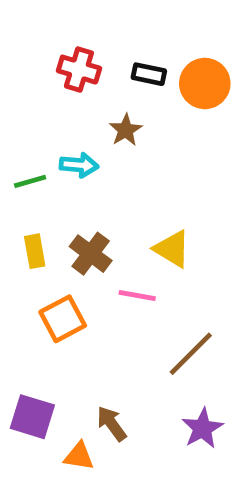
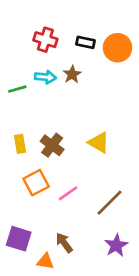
cyan arrow: (79, 165) -> (45, 77), moved
green line: (30, 181) -> (17, 89), moved
pink line: (137, 295) -> (68, 193), moved, turned -45

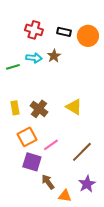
purple square: (19, 239) -> (32, 162), moved
orange triangle: (45, 261) -> (65, 196), moved

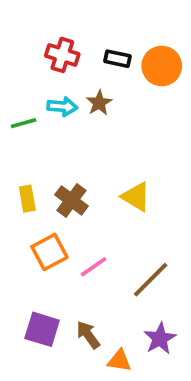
purple square: (32, 162) -> (42, 329), moved

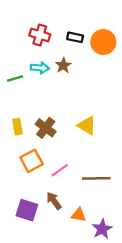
brown line: (151, 280) -> (96, 178), turned 44
brown arrow: (88, 335) -> (54, 201), moved
purple star: (160, 339) -> (102, 229), moved
orange triangle: (119, 361) -> (79, 215), moved

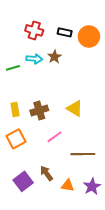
brown cross: (46, 128) -> (39, 110), turned 36
orange square: (32, 161) -> (16, 139), moved
pink line: (60, 170) -> (54, 137), moved
purple square: (27, 210) -> (23, 181), turned 36
purple star: (102, 229) -> (92, 186), moved

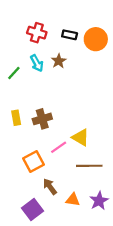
cyan arrow: (34, 59) -> (37, 63), turned 56
green line: (13, 68) -> (14, 73), turned -32
yellow triangle: (75, 108) -> (80, 137), moved
orange square: (16, 139) -> (34, 161), moved
purple square: (23, 181) -> (32, 210), moved

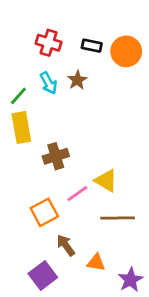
yellow rectangle: (16, 118) -> (21, 128), moved, size x1.5
purple star: (99, 201) -> (130, 280), moved

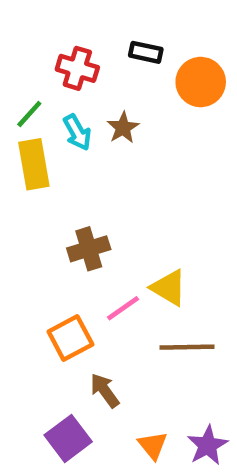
black rectangle: (92, 46) -> (146, 52), moved
green line: (18, 96) -> (29, 114), moved
yellow rectangle: (21, 128) -> (34, 164), moved
orange triangle: (96, 263) -> (153, 445), moved, turned 42

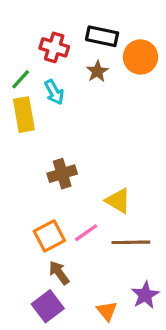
black rectangle: (146, 52) -> (102, 36), size x1.4
brown star: (123, 128) -> (97, 71), moved
pink line: (123, 308) -> (86, 233), moved
brown arrow: (105, 390) -> (59, 273), moved
purple star: (208, 445) -> (145, 295), moved

